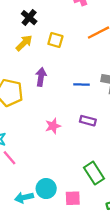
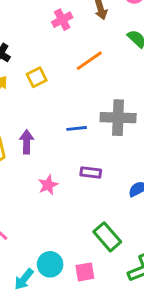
yellow square: (55, 40) -> (37, 77), turned -35
purple arrow: (41, 77) -> (27, 142), moved
cyan arrow: (24, 197) -> (24, 279), turned -30

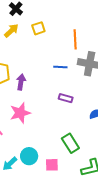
orange line: (89, 61) -> (75, 39), moved, turned -66
purple arrow: (27, 142) -> (21, 82), moved
pink star: (48, 185) -> (20, 113), moved, size x1.5

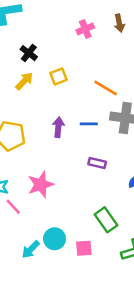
orange line: (75, 39) -> (106, 88), turned -54
purple arrow: (21, 82) -> (58, 127), moved

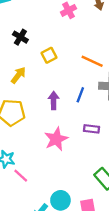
yellow arrow: (24, 81) -> (18, 75), moved
blue line: (89, 124) -> (80, 95), turned -63
pink star: (41, 185) -> (56, 139), moved

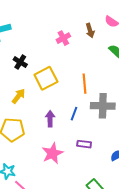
yellow square: (49, 55) -> (46, 78), size x1.6
orange line: (92, 61) -> (85, 84), turned 60

